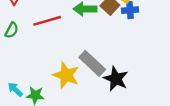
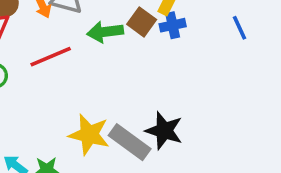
gray rectangle: (92, 63) -> (130, 142), moved

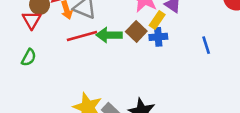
red line: (51, 57) -> (82, 36), moved

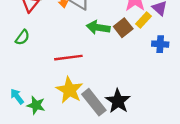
red line: (82, 36) -> (68, 58), moved
blue cross: (158, 37) -> (160, 44), moved

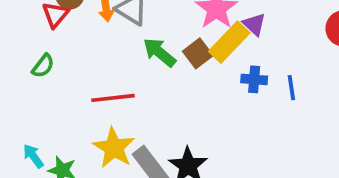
yellow rectangle: (144, 20) -> (229, 42), size x1.6
green arrow: (98, 27) -> (159, 52), turned 30

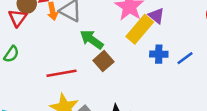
brown square: (198, 53) -> (103, 61), moved
blue line: (291, 88) -> (185, 58), turned 66

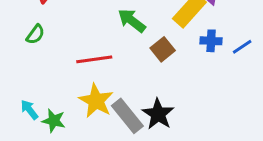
brown square: (103, 61) -> (163, 49), moved

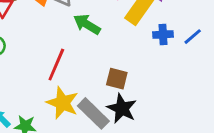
brown square: (163, 49) -> (117, 79), moved, turned -30
red line: (94, 59) -> (56, 65), turned -52

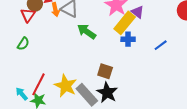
blue cross: (163, 35) -> (128, 39), moved
red line: (56, 65) -> (39, 84), moved

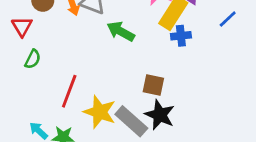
red triangle: (28, 15) -> (22, 26), moved
blue line: (161, 45) -> (228, 19), moved
red line: (39, 84) -> (69, 91), moved

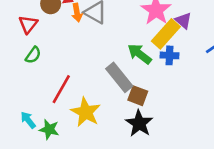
green arrow: (121, 31) -> (140, 54), moved
gray rectangle: (131, 121) -> (119, 77), moved

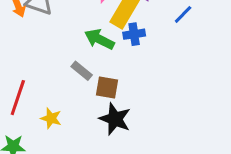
gray rectangle: (119, 77) -> (82, 71), size x0.6
yellow star: (86, 112) -> (51, 118), size x0.6

